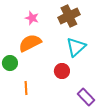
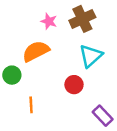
pink star: (32, 18) -> (49, 21), moved

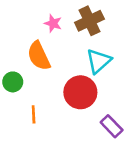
orange semicircle: (36, 51) -> (39, 56), turned -88
red circle: (74, 85) -> (80, 92), size x1.6

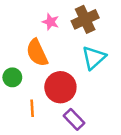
red circle: (80, 92) -> (60, 87), moved
purple rectangle: (112, 126) -> (74, 119), moved

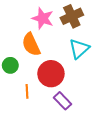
pink star: (51, 22) -> (43, 18), size x1.5

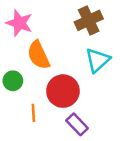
pink star: (43, 18) -> (19, 23), moved

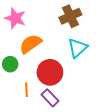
orange semicircle: (39, 55) -> (31, 44), turned 80
purple rectangle: (77, 124) -> (50, 98), moved

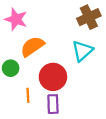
brown cross: (70, 16) -> (89, 17), moved
purple rectangle: (50, 98) -> (53, 104), turned 42

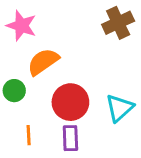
cyan triangle: (82, 51) -> (119, 108), moved
orange line: (28, 95) -> (29, 135), moved

